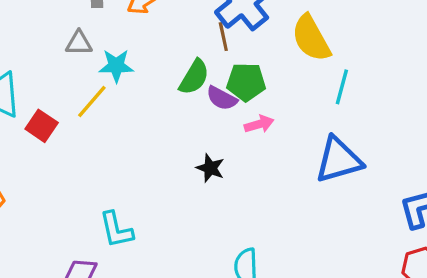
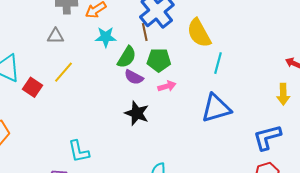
cyan star: (116, 66) -> (106, 37), moved
purple semicircle: (222, 98) -> (134, 77), moved
black star: (210, 168) -> (137, 113), size x1.4

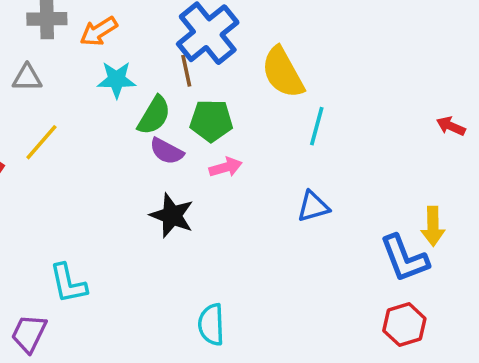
yellow arrow: (283, 94) -> (433, 226), moved
blue triangle: (216, 108) -> (313, 207), size x0.6
blue L-shape: (267, 137) -> (404, 258), turned -96

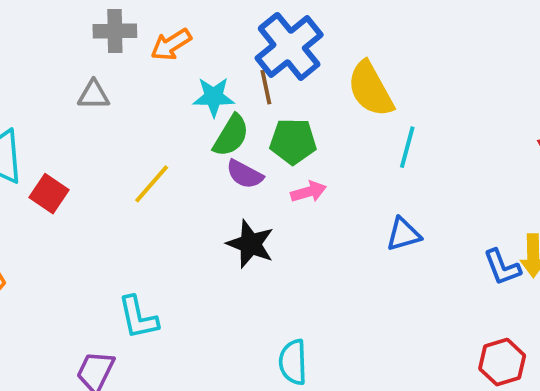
cyan star: (117, 80) -> (214, 97), moved
yellow line: (41, 142) -> (152, 184), moved
blue L-shape: (404, 258) -> (502, 267), moved, size x0.7

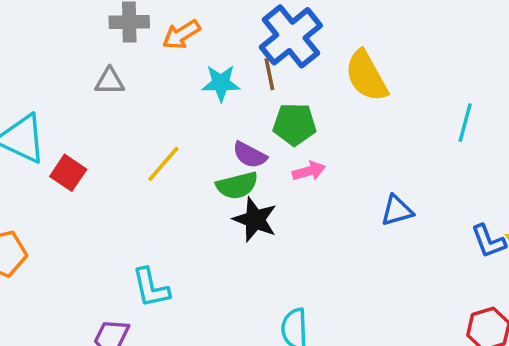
green semicircle: (231, 136) -> (237, 185), moved, turned 45
cyan line: (407, 147) -> (465, 123), moved

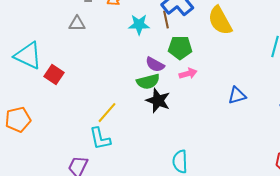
yellow line: (163, 164) -> (107, 113), moved

